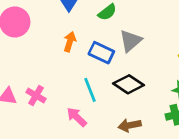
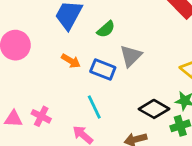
orange arrow: (70, 42) -> (71, 61), turned 108
black diamond: (128, 84) -> (154, 109), moved

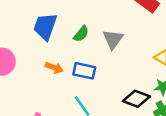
gray triangle: (131, 56) -> (113, 39), moved

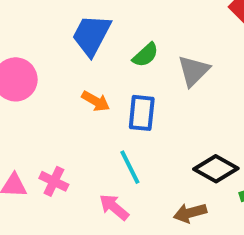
blue rectangle: (84, 71) -> (142, 113), turned 75

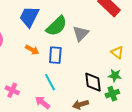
green semicircle: (146, 55) -> (57, 26), size x1.6
black diamond: (216, 169) -> (93, 82), turned 55

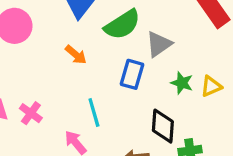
yellow triangle: (117, 52) -> (211, 86), turned 48
blue rectangle: (55, 55) -> (132, 74), moved
green star: (115, 76) -> (182, 83), moved

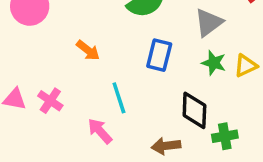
gray triangle: (159, 44) -> (209, 23), moved
orange arrow: (76, 55) -> (88, 50), moved

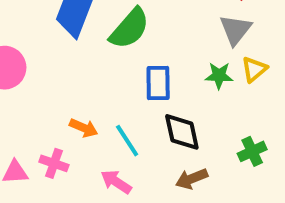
gray triangle: (209, 23) -> (235, 30), moved
orange arrow: (88, 50) -> (84, 128), moved
black diamond: (194, 110) -> (182, 132), moved

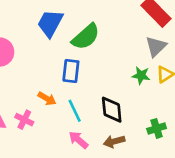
blue rectangle: (158, 83) -> (71, 71), moved
pink arrow: (116, 182) -> (78, 140), moved

